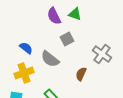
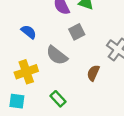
blue semicircle: (26, 48) -> (29, 32), moved

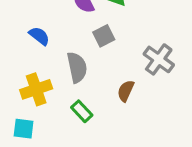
gray semicircle: (57, 55) -> (77, 67), turned -140
green rectangle: (58, 99) -> (82, 111), moved

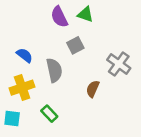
blue semicircle: (39, 36) -> (25, 55), moved
green rectangle: (82, 111) -> (49, 114), moved

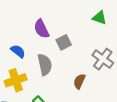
green triangle: (85, 14) -> (99, 18), moved
purple semicircle: (59, 17) -> (41, 29), moved

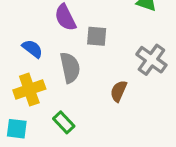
gray square: (64, 42) -> (97, 36), turned 32

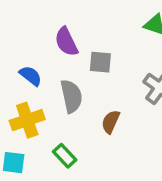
brown semicircle: (119, 91) -> (111, 122), moved

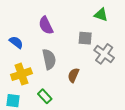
gray square: (100, 62) -> (85, 38), moved
blue semicircle: (31, 76) -> (16, 42), moved

